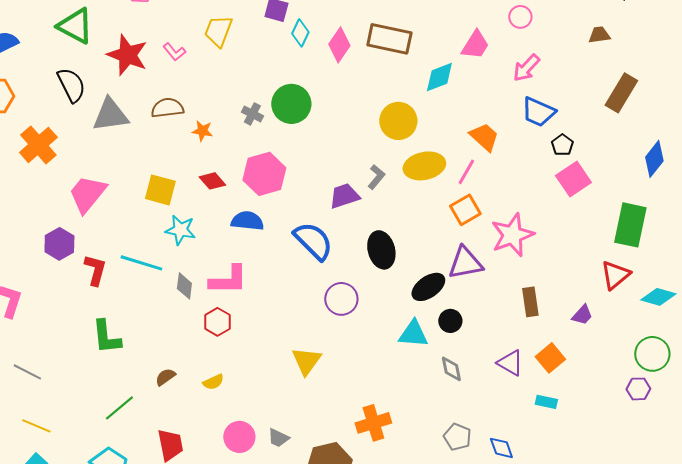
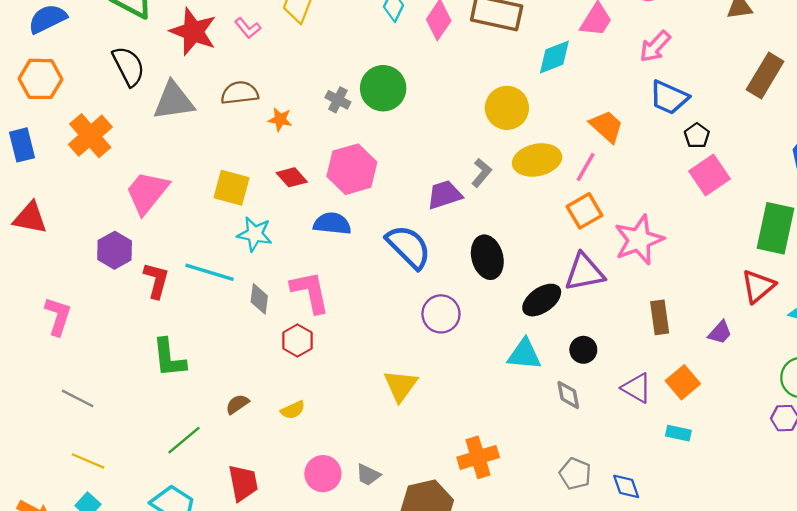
pink L-shape: (228, 280) -> (310, 292), turned -102
black circle: (450, 321) -> (583, 350), moved

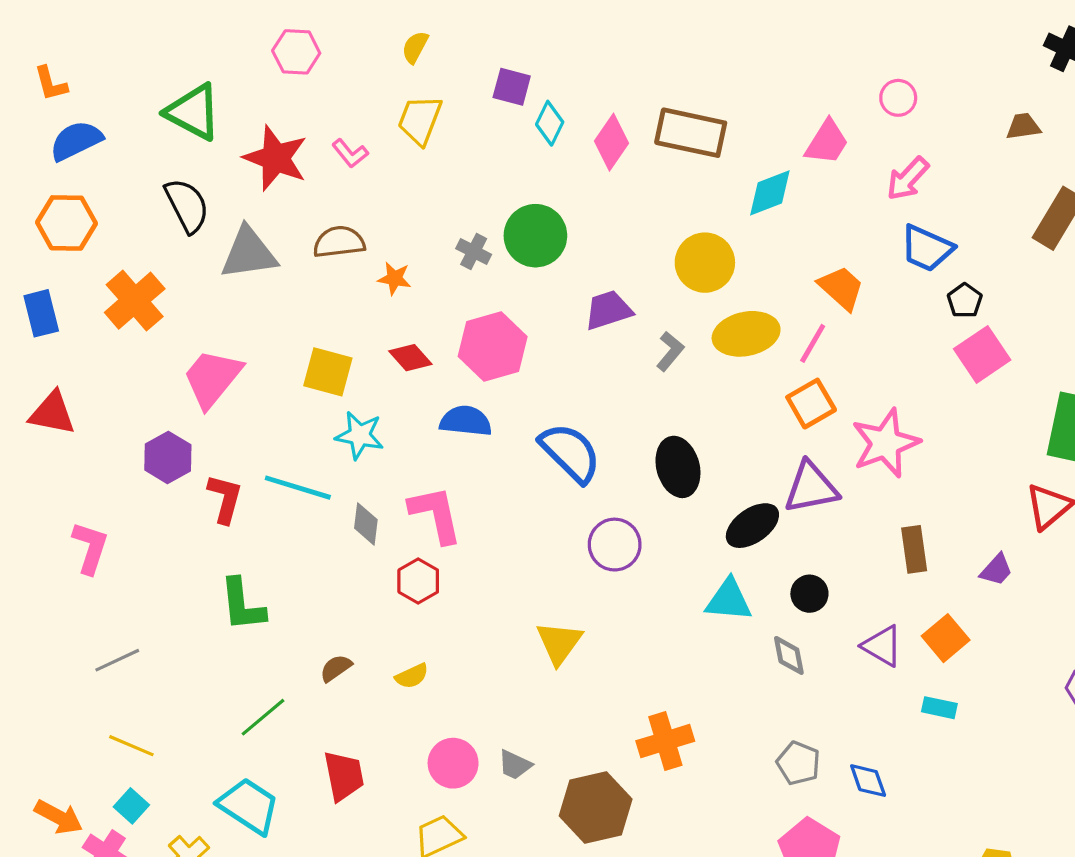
purple trapezoid: (444, 195) -> (608, 310), moved
gray line: (78, 398) -> (117, 660), turned -52

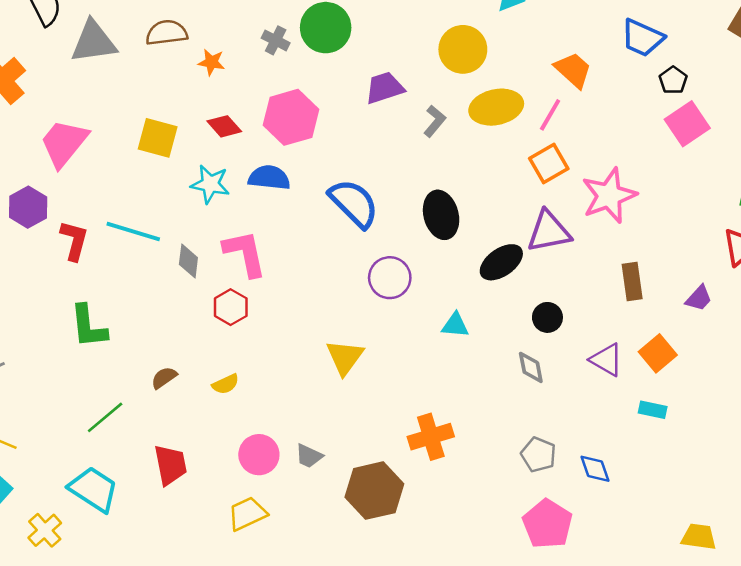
cyan star: (360, 435) -> (210, 184), moved
cyan triangle: (729, 600) -> (455, 325), moved, size x0.7

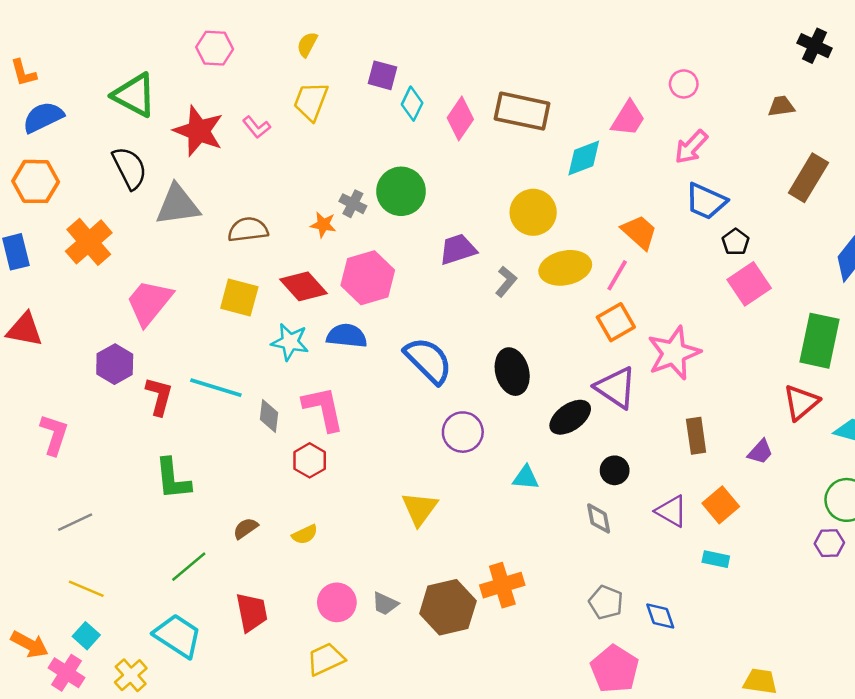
brown semicircle: (167, 33) -> (248, 230), moved
orange star: (211, 62) -> (323, 225), moved
red diamond: (224, 126) -> (304, 286), size x1.4
purple triangle: (549, 231) -> (616, 388), turned 45
brown hexagon: (374, 491) -> (448, 607), moved

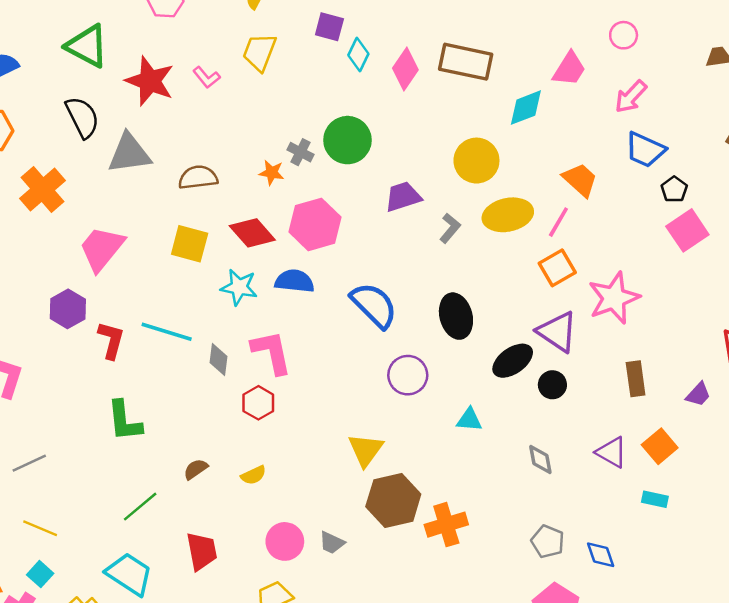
black circle: (615, 470) -> (552, 385), moved
brown hexagon: (448, 607) -> (393, 500), moved

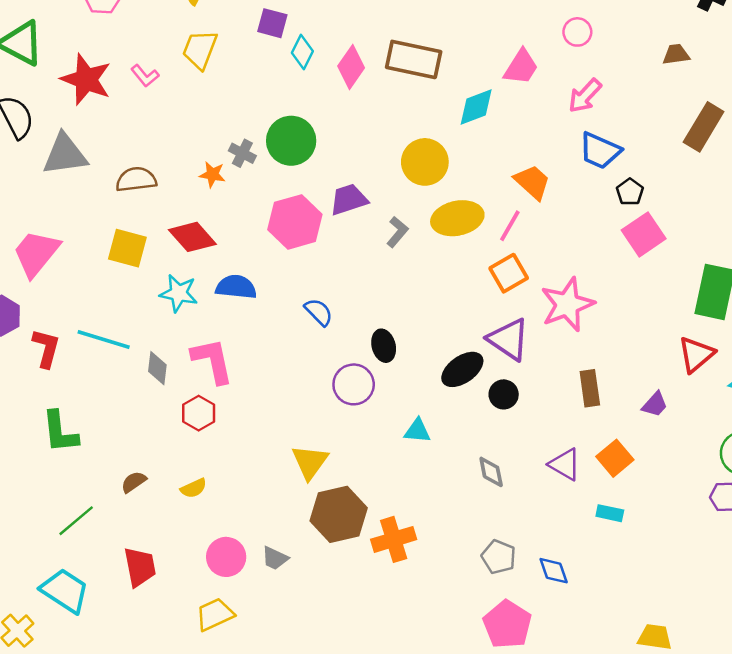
pink hexagon: (315, 224) -> (295, 222), moved
blue semicircle: (374, 305) -> (319, 312), size x0.6
black ellipse: (456, 316) -> (384, 346), moved, size x0.7

